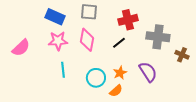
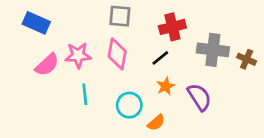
blue rectangle: (55, 17) -> (36, 23), moved
pink semicircle: (21, 48) -> (47, 65), moved
brown cross: (182, 55) -> (247, 59), moved
orange star: (120, 73) -> (166, 86), moved

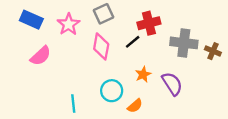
gray square: (120, 16) -> (103, 14), turned -30
pink star: (78, 55) -> (69, 24), moved, turned -30
black line: (160, 58) -> (133, 42), moved
cyan line: (85, 94) -> (73, 104), moved

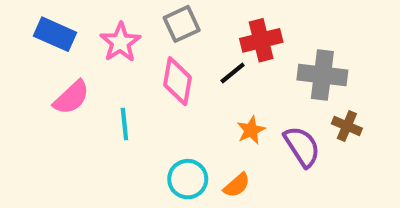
brown cross: (213, 51) -> (347, 126), moved
cyan circle: (112, 91) -> (188, 179), moved
cyan line: (73, 104) -> (124, 124), moved

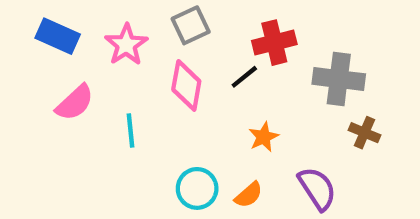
purple semicircle: (302, 146) -> (317, 188), moved

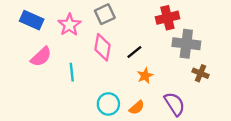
red cross: (274, 43) -> (167, 18), moved
black line: (244, 77) -> (134, 52), moved

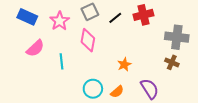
gray cross: (186, 44) -> (177, 37), moved
black line: (134, 52) -> (115, 18), moved

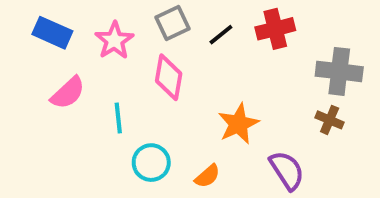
orange star: (124, 64) -> (238, 124), size x1.5
cyan circle: (93, 89) -> (151, 163), moved
orange semicircle: (117, 92) -> (207, 176), moved

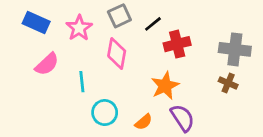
red cross: (275, 29) -> (177, 44), moved
purple semicircle: (287, 170) -> (182, 118), moved

